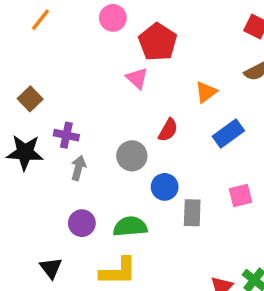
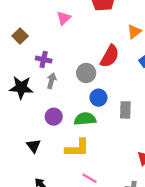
pink triangle: (137, 78) -> (64, 18), moved, turned 32
red semicircle: (168, 130) -> (110, 56), size x1.5
black star: (25, 152) -> (21, 88), moved
blue circle: (165, 187) -> (98, 98), moved

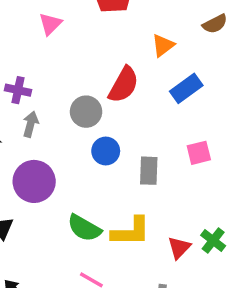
purple circle: (54, 117) -> (34, 181), size x1.5
green semicircle: (85, 119) -> (84, 228), moved, turned -145
yellow L-shape: (77, 148) -> (131, 232), moved

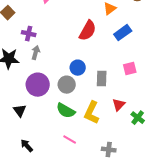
gray circle: (86, 112) -> (67, 85), moved
yellow L-shape: (131, 232) -> (92, 113), turned 115
red triangle: (179, 248) -> (119, 105), moved

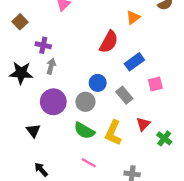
blue rectangle: (123, 33) -> (134, 62), moved
gray rectangle: (102, 79) -> (124, 95), turned -42

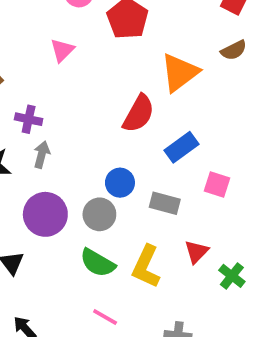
orange triangle: (133, 17) -> (180, 73), size x1.6
pink square: (155, 84) -> (217, 185), turned 32
gray rectangle: (124, 95) -> (165, 203), turned -35

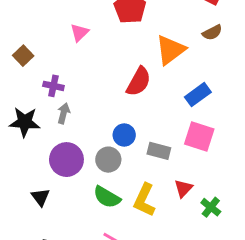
blue rectangle: (182, 147) -> (198, 95), moved
pink square: (217, 185) -> (199, 136), size x1.5

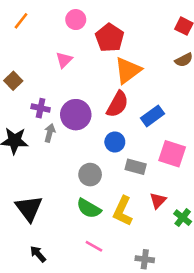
orange triangle: (170, 50) -> (128, 70), moved
blue rectangle: (198, 95) -> (153, 116), moved
blue circle: (124, 135) -> (115, 142), moved
purple circle: (66, 160) -> (76, 115), moved
black triangle: (40, 197) -> (29, 208), size x1.6

